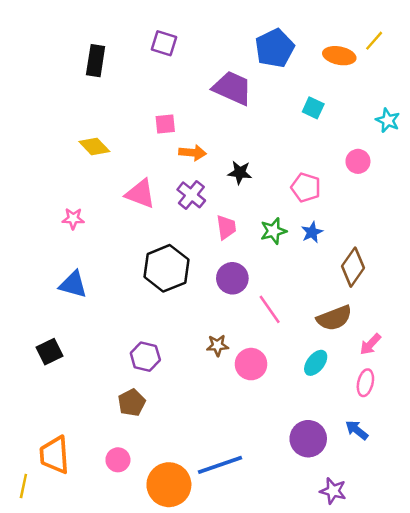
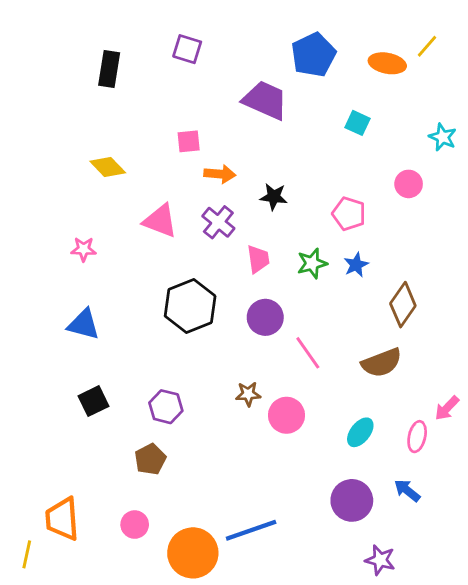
pink arrow: (370, 344) -> (447, 408), moved
black square: (50, 352) -> (93, 401), moved
cyan ellipse: (316, 363) -> (360, 432), moved

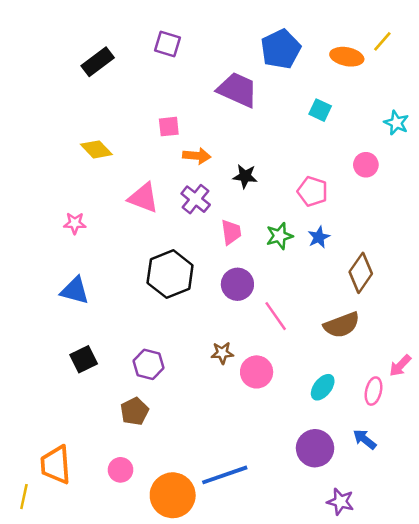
black rectangle: (109, 69) -> (98, 62), turned 44

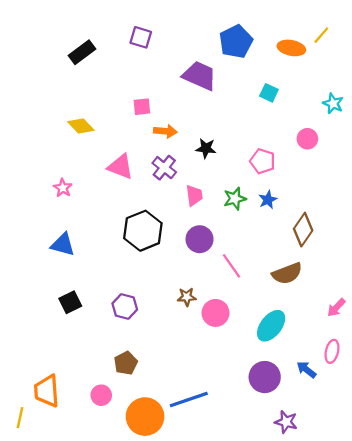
pink star: (75, 223) -> (63, 188), turned 30
cyan ellipse: (323, 387) -> (271, 326), size x1.4
pink ellipse: (373, 391) -> (332, 351), moved
brown pentagon: (134, 411) -> (126, 363), moved

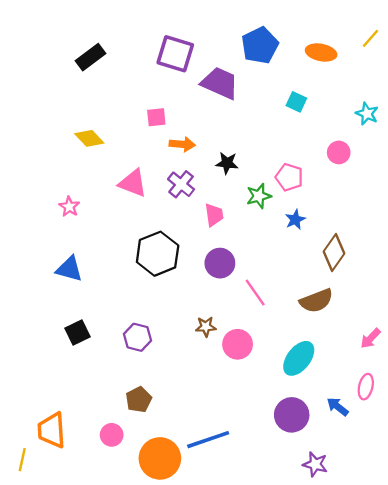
yellow line: (321, 35) -> (370, 38), moved
purple square: (141, 37) -> (175, 54), moved, size x1.5
green star: (235, 199) -> (259, 196), moved

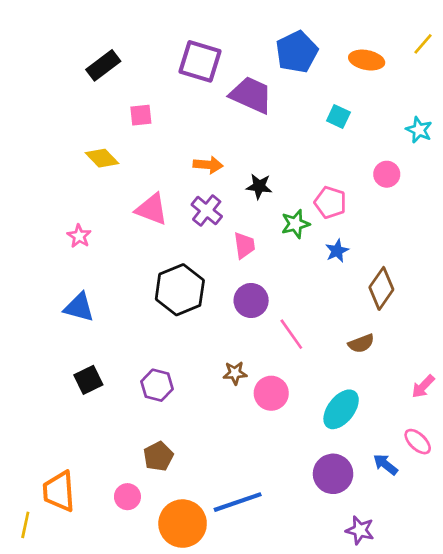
pink square: (156, 117) -> (141, 115), moved
brown semicircle: (316, 301) -> (361, 344), size x0.7
pink ellipse: (366, 387) -> (418, 442), turned -60

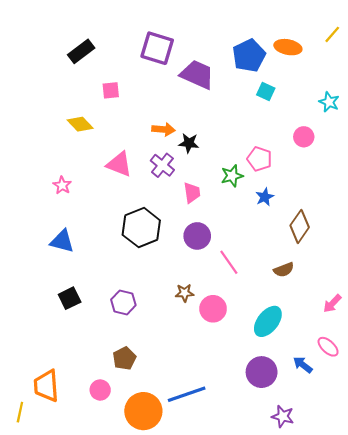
blue pentagon: (297, 52) -> (249, 56), moved
black star: (259, 186) -> (189, 143), moved

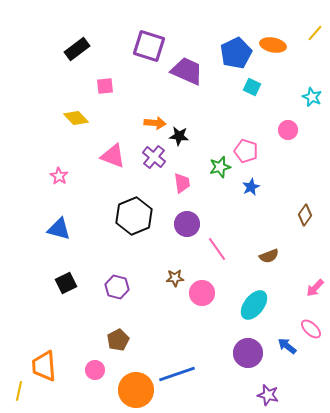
brown diamond: (300, 226) -> (305, 215), moved, size x0.7

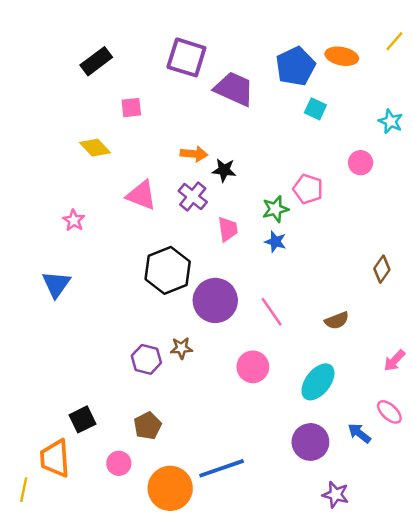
blue star: (251, 187) -> (275, 242), moved, turned -30
purple circle: (187, 224) -> (215, 300), moved, size x1.4
blue triangle: (59, 229) -> (56, 284), moved, turned 50
brown star: (175, 278) -> (181, 348), moved
black square: (66, 283) -> (83, 419), moved

